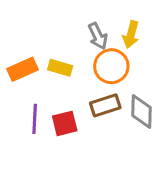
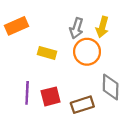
gray arrow: (98, 36) -> (76, 28), turned 42
orange rectangle: (23, 69) -> (16, 26), moved
brown rectangle: (105, 105) -> (82, 105), moved

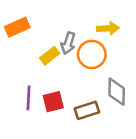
yellow arrow: (102, 27) -> (108, 28), turned -108
gray arrow: (76, 28) -> (68, 43), moved
yellow rectangle: (47, 53) -> (50, 56), turned -54

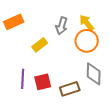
yellow arrow: (108, 28) -> (87, 23), turned -126
gray arrow: (68, 43) -> (62, 26), moved
orange circle: (92, 54) -> (87, 41), moved

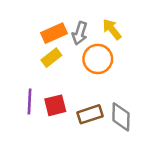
orange rectangle: (14, 22) -> (54, 33), moved
orange circle: (87, 41) -> (98, 59), moved
gray diamond: (94, 74) -> (121, 117), moved

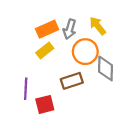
red square: (55, 105) -> (45, 104), moved
brown rectangle: (90, 114) -> (72, 81), moved
gray diamond: (121, 117) -> (106, 68), moved

